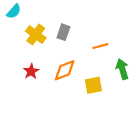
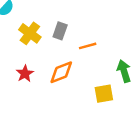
orange line: (100, 46) -> (88, 46), moved
yellow square: (93, 85) -> (104, 94), moved

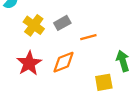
gray rectangle: (60, 31) -> (62, 23), turned 42
red star: (25, 74) -> (29, 63), size x1.5

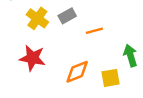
orange diamond: (63, 62) -> (77, 72), moved
red star: (29, 63) -> (32, 58), turned -30

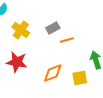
gray rectangle: (67, 16) -> (53, 28), moved

